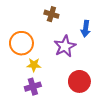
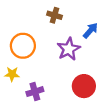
blue arrow: (86, 29) -> (90, 31), turned -147
yellow star: (34, 65) -> (12, 74), moved

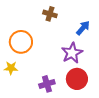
purple star: (69, 49) -> (72, 53), moved
purple cross: (35, 92) -> (47, 84), moved

